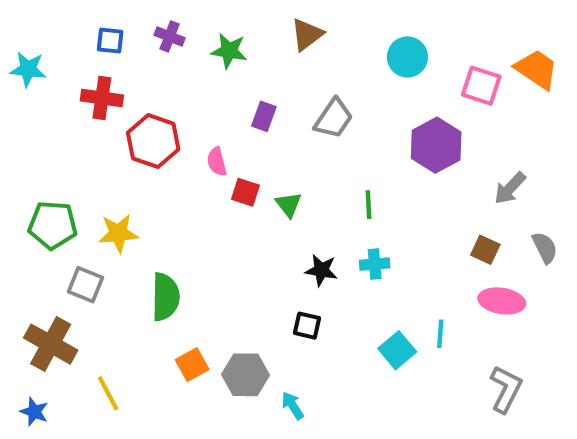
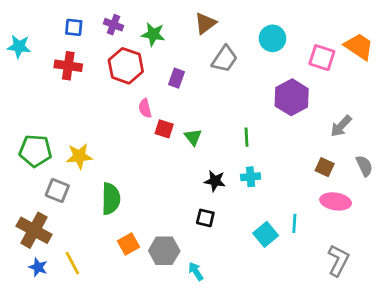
gray trapezoid: (334, 118) -> (225, 59), moved
red hexagon: (153, 141) -> (126, 66), moved
blue star: (34, 412) -> (38, 267), moved

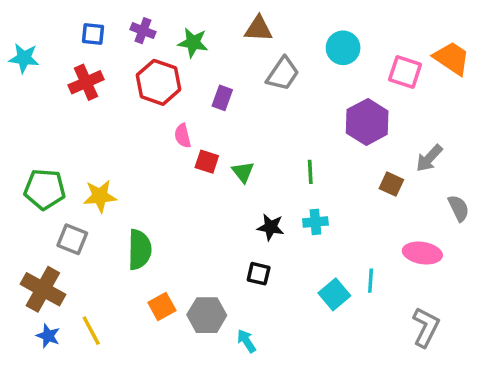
brown triangle: (205, 23) -> (259, 29), turned 40
red cross: (68, 66) -> (86, 82), turned -32
brown square: (325, 167) -> (391, 184), moved

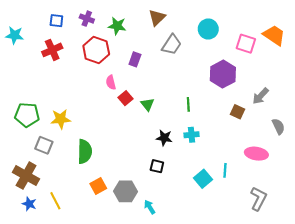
brown triangle: (259, 29) -> (157, 17), turned -48
red square: (207, 162) -> (126, 98), turned 32

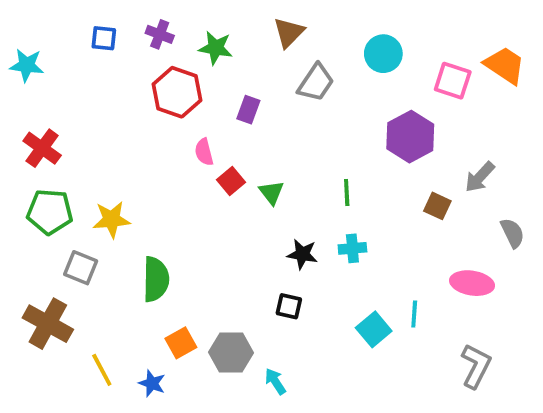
red cross: (52, 50) -> (42, 148), moved, turned -30
blue star: (29, 204) -> (152, 383), moved

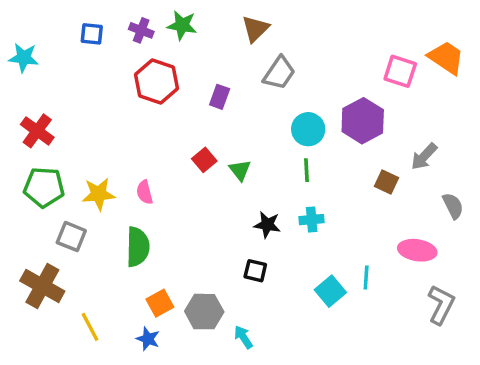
green star: (216, 48) -> (182, 25), moved
cyan circle: (383, 54) -> (308, 129), moved
pink semicircle: (204, 152) -> (145, 192), moved
gray L-shape: (476, 366) -> (441, 305), moved
blue star: (152, 383) -> (148, 339), moved

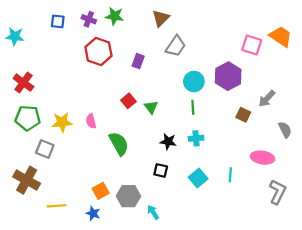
green semicircle: (138, 247) -> (119, 144), moved, turned -30
cyan square: (330, 291) -> (198, 178), moved
yellow line: (90, 327) -> (57, 206), turned -66

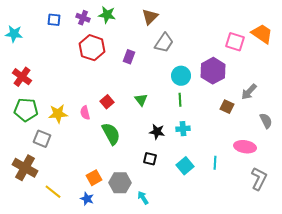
red square: (128, 101) -> (107, 102), moved
yellow line: (57, 206) -> (53, 192), turned 42

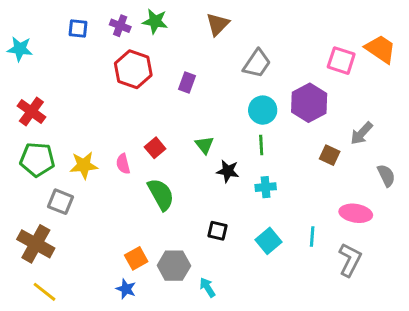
gray trapezoid: (164, 43) -> (257, 63), moved
black star: (157, 132) -> (228, 171), moved
gray L-shape: (259, 179) -> (350, 260), moved
yellow line: (53, 192) -> (45, 292), moved

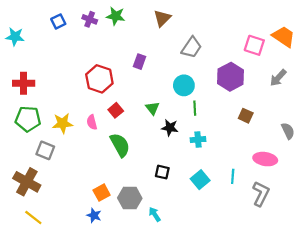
blue square: (78, 29) -> (58, 21), turned -32
red hexagon: (133, 69) -> (99, 79), moved
cyan circle: (263, 110) -> (184, 85), moved
red cross: (31, 111) -> (24, 83), turned -36
gray arrow: (362, 133) -> (278, 78), moved

